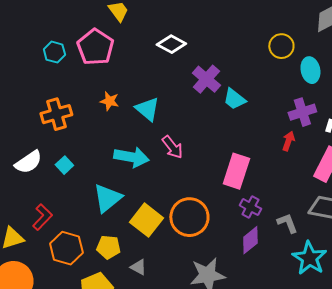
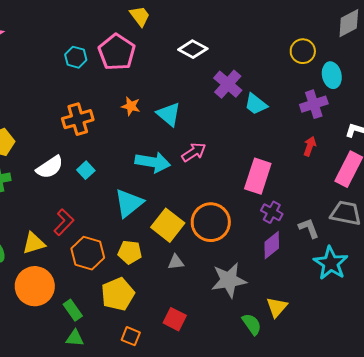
purple cross: (302, 112) -> (314, 104), moved
pink arrow: (172, 147) -> (194, 152), turned -85
gray triangle: (138, 267) -> (176, 262), moved, turned -36

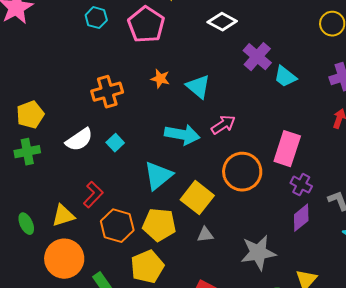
cyan hexagon: (76, 57) -> (96, 18), moved
orange circle: (211, 222) -> (242, 172), moved
yellow pentagon: (130, 252) -> (159, 225), size x1.4

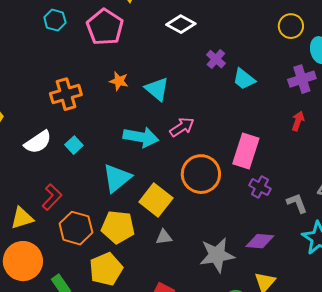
purple cross: (257, 57) -> (216, 59), size x0.7
purple diamond: (301, 218) -> (260, 241), moved, turned 44

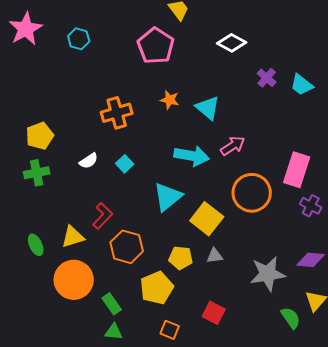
cyan hexagon: (55, 20) -> (79, 39), moved
cyan trapezoid: (244, 79) -> (302, 85), moved
white semicircle: (38, 142) -> (89, 161), size x0.7
yellow pentagon: (118, 227) -> (181, 258), moved, size x0.7

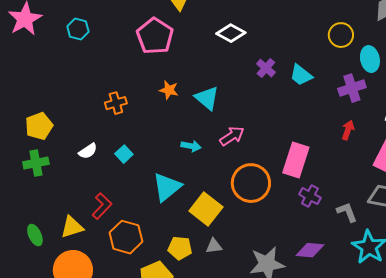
orange cross: (117, 113) -> (116, 103), size x0.7
cyan arrow: (192, 156) -> (191, 146), size x0.6

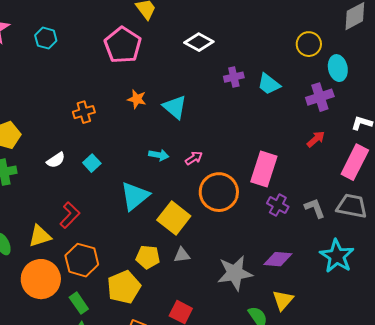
purple cross: (266, 68) -> (234, 77), turned 36
red arrow: (348, 130) -> (316, 139), turned 30
pink arrow: (232, 136) -> (194, 158), moved, size x0.7
gray L-shape: (347, 212) -> (315, 208), moved
orange hexagon: (126, 237) -> (82, 260), moved

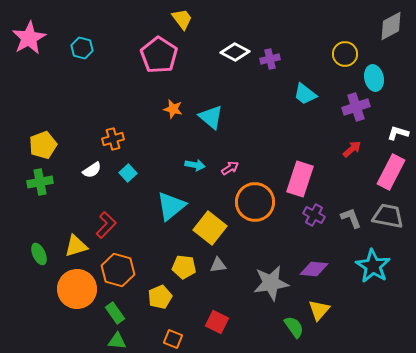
purple cross: (234, 77) -> (270, 59), moved
orange cross: (84, 112) -> (113, 139), moved
yellow pentagon: (124, 287) -> (160, 297), size x0.7

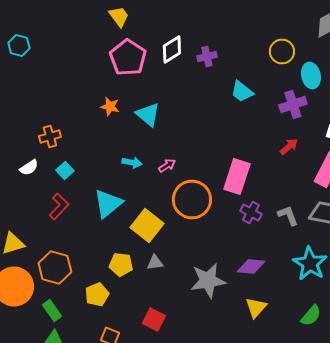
white diamond: (235, 52) -> (172, 50), turned -60
pink pentagon: (159, 55) -> (128, 58), moved
red L-shape: (106, 225) -> (59, 206), moved
green semicircle: (294, 327) -> (311, 316), moved, turned 75

